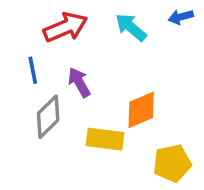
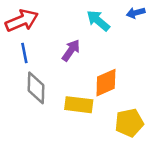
red arrow: (65, 27) -> (22, 21), moved
purple arrow: (79, 82) -> (71, 50), moved, turned 65
gray diamond: (48, 117) -> (36, 88), turned -44

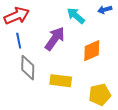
purple arrow: (71, 50) -> (55, 39), size x1.4
orange diamond: (106, 83) -> (92, 51), moved

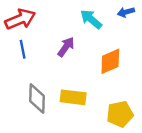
purple arrow: (55, 39) -> (66, 47), size x0.7
gray diamond: (28, 68) -> (37, 98), moved

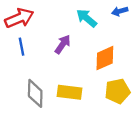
yellow pentagon: (120, 114) -> (117, 91), moved

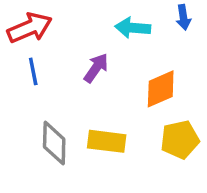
blue arrow: (120, 11) -> (183, 17), turned -84
cyan arrow: (87, 18) -> (133, 28), turned -35

